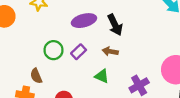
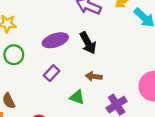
green circle: (53, 50) -> (14, 55), moved
brown arrow: (110, 51) -> (94, 76), moved

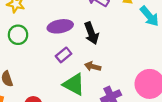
purple rectangle: (52, 73) -> (64, 55), moved
green triangle: (77, 97) -> (74, 84), size x1.5

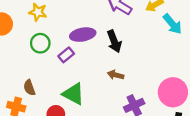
purple rectangle: (64, 55) -> (66, 55), moved
green triangle: (74, 84) -> (74, 94), moved

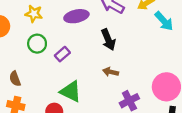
purple ellipse: (83, 35) -> (76, 16), moved
brown semicircle: (29, 88) -> (15, 79), moved

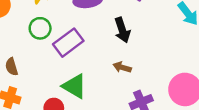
purple rectangle: (62, 54) -> (68, 43), size x1.6

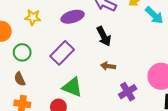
green circle: (40, 28) -> (22, 52), moved

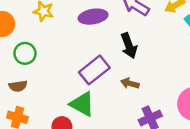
purple rectangle: (62, 53) -> (94, 70), moved
brown semicircle: (20, 79) -> (18, 86), turned -80

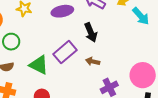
green triangle: (82, 104) -> (39, 65), moved

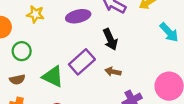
cyan arrow: (141, 16) -> (169, 32), moved

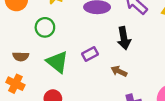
green circle: (22, 51) -> (45, 27), moved
purple rectangle: (82, 62) -> (90, 54), size x0.6

